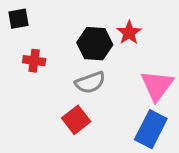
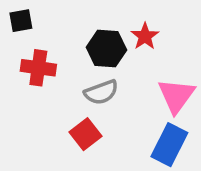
red cross: (34, 61) -> (38, 68), size x1.4

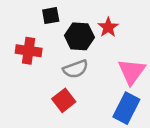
black square: (21, 21) -> (51, 16), moved

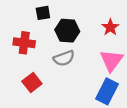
red star: (108, 27) -> (110, 27), moved
red square: (64, 100) -> (32, 83), moved

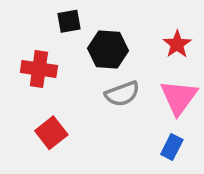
gray semicircle: (64, 58) -> (122, 94), moved
blue rectangle: (107, 91) -> (172, 147), size x0.6

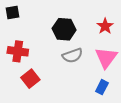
black square: (69, 21) -> (13, 12), moved
red cross: (39, 69) -> (18, 51), moved

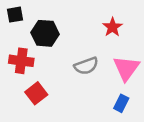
red star: (105, 26) -> (112, 27), moved
black hexagon: (64, 29) -> (45, 33), moved

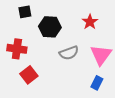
black square: (15, 15) -> (25, 12), moved
black hexagon: (45, 33) -> (50, 27), moved

